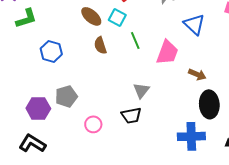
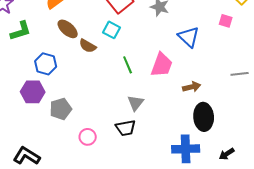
brown ellipse: (91, 16) -> (68, 29), moved
green line: (135, 40) -> (128, 65), moved
brown semicircle: (100, 45) -> (88, 46), moved, turned -42
brown arrow: (197, 74) -> (192, 87), turned -36
purple hexagon: (38, 108) -> (33, 92), moved

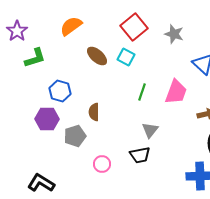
brown ellipse: (68, 29) -> (97, 56), moved
brown semicircle: (88, 46) -> (94, 112), moved, turned 60
green line: (128, 65) -> (142, 92), turned 42

